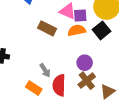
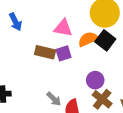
purple square: (80, 15) -> (64, 53), moved
orange semicircle: (77, 30) -> (88, 39), moved

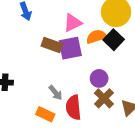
pink triangle: (63, 28) -> (73, 23), turned -42
purple square: (64, 53) -> (70, 48), size x1.5

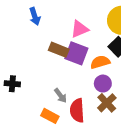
orange semicircle: (96, 37) -> (100, 62), moved
purple square: (70, 48) -> (76, 53), turned 30

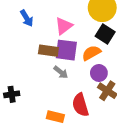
blue arrow: (35, 16) -> (27, 18), moved
gray arrow: (61, 96) -> (61, 72), moved

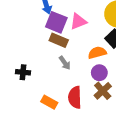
purple square: (66, 50) -> (56, 22), moved
black cross: (12, 94) -> (23, 72), moved

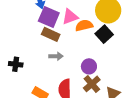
orange semicircle: (97, 53) -> (84, 25), moved
gray arrow: (65, 63) -> (56, 56), turned -56

